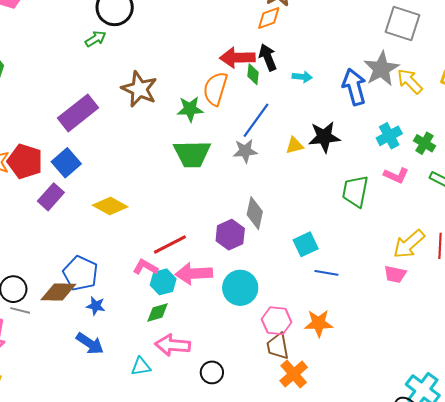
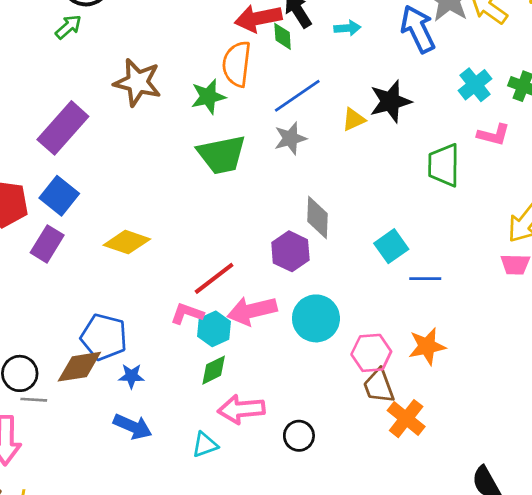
blue line: (256, 120) -> (297, 96), turned 30

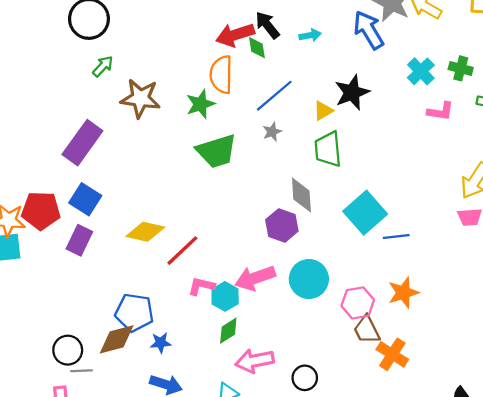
green arrow: (68, 27) -> (103, 66), moved
gray star: (290, 138) -> (272, 132), size x0.7
green trapezoid: (444, 165) -> (328, 149), moved
cyan square: (391, 246) -> (365, 213), size x1.5
red line: (214, 278) -> (182, 251), moved

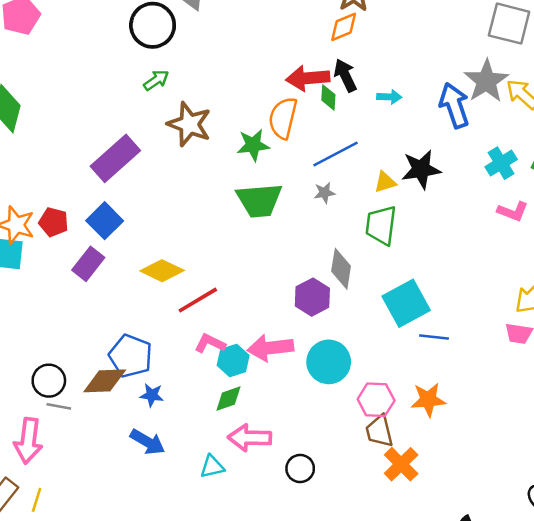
red pentagon: (41, 211) -> (54, 222), size x0.7

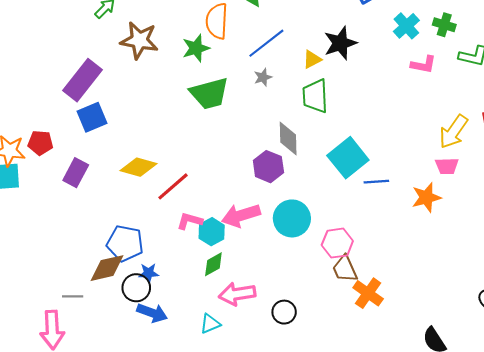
blue square: (105, 221) -> (92, 117), moved, turned 32
black circle: (49, 381) -> (136, 288), moved
orange star: (428, 400) -> (426, 197), moved

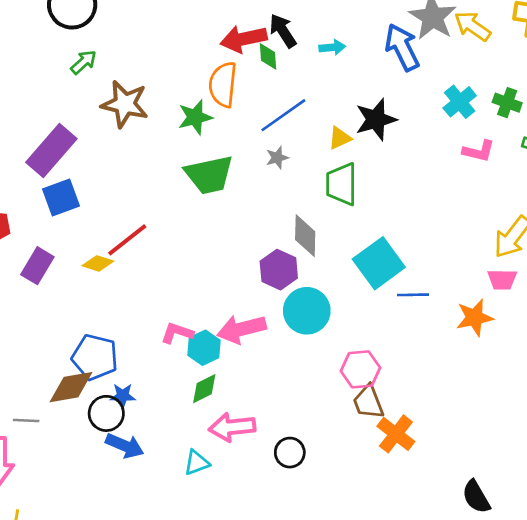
yellow diamond: (139, 167) -> (98, 263), moved, size x0.7
red line: (173, 186) -> (127, 240), moved
cyan circle: (292, 218) -> (307, 311), moved

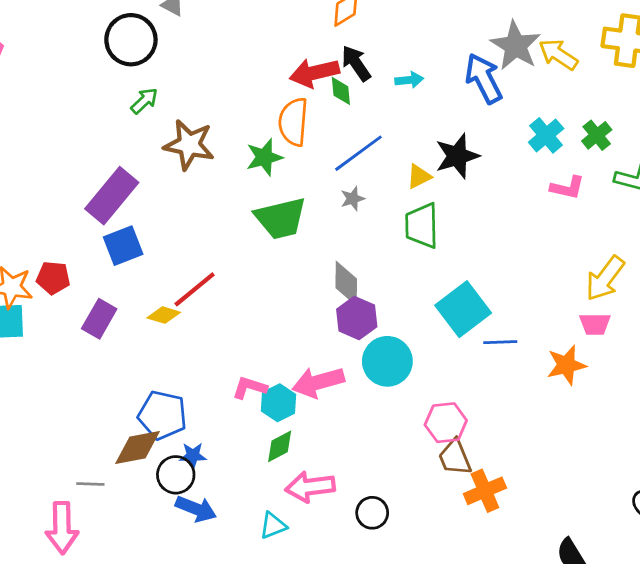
green cross: (507, 103) -> (597, 135), turned 32
gray diamond: (305, 236) -> (346, 283), moved
orange cross: (396, 434) -> (485, 491), turned 30

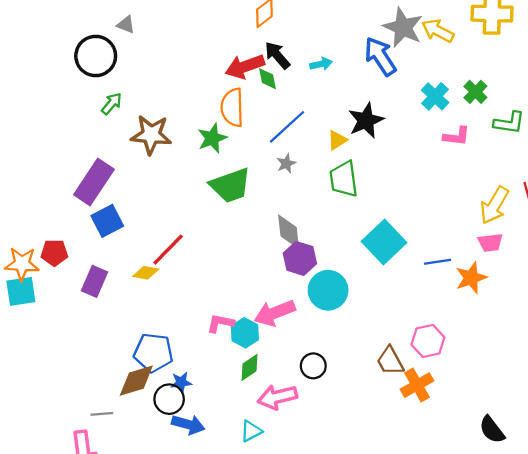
blue line: (500, 342) -> (438, 262), moved
pink hexagon: (446, 423) -> (428, 341), moved
black circle: (372, 513) -> (313, 366), moved

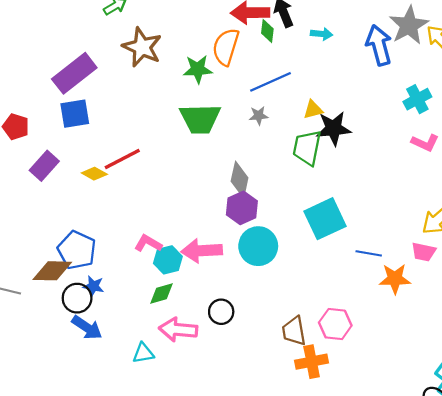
black star: (366, 120) -> (334, 128), moved

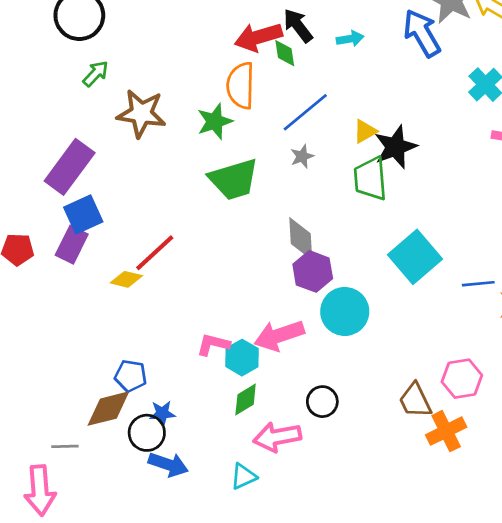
purple rectangle: (44, 166) -> (72, 245), moved
blue pentagon: (77, 250) -> (131, 376), size x0.7

